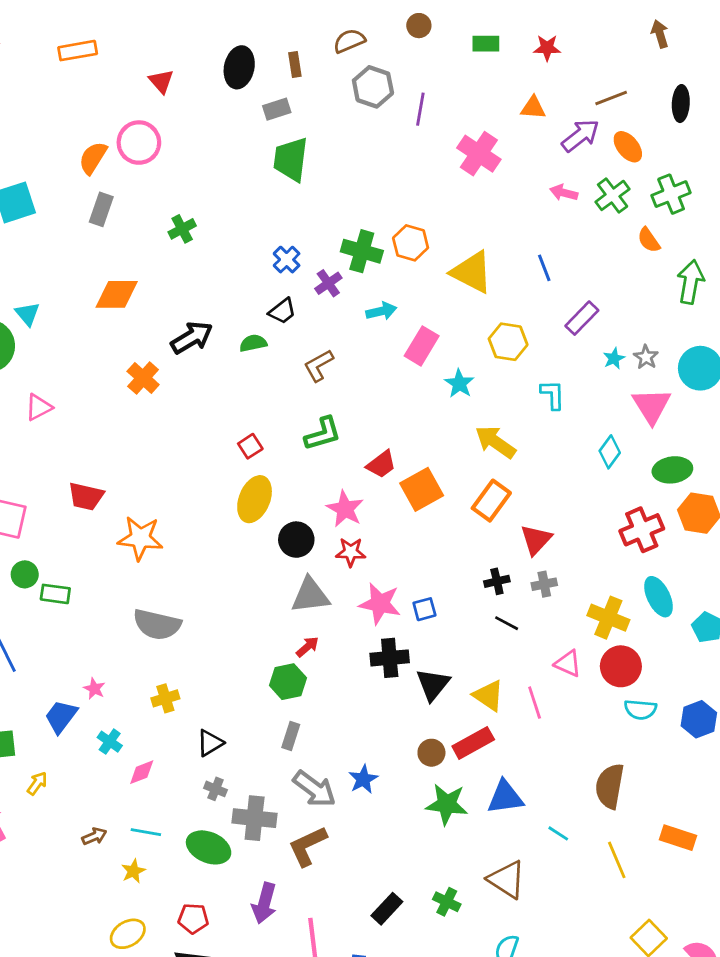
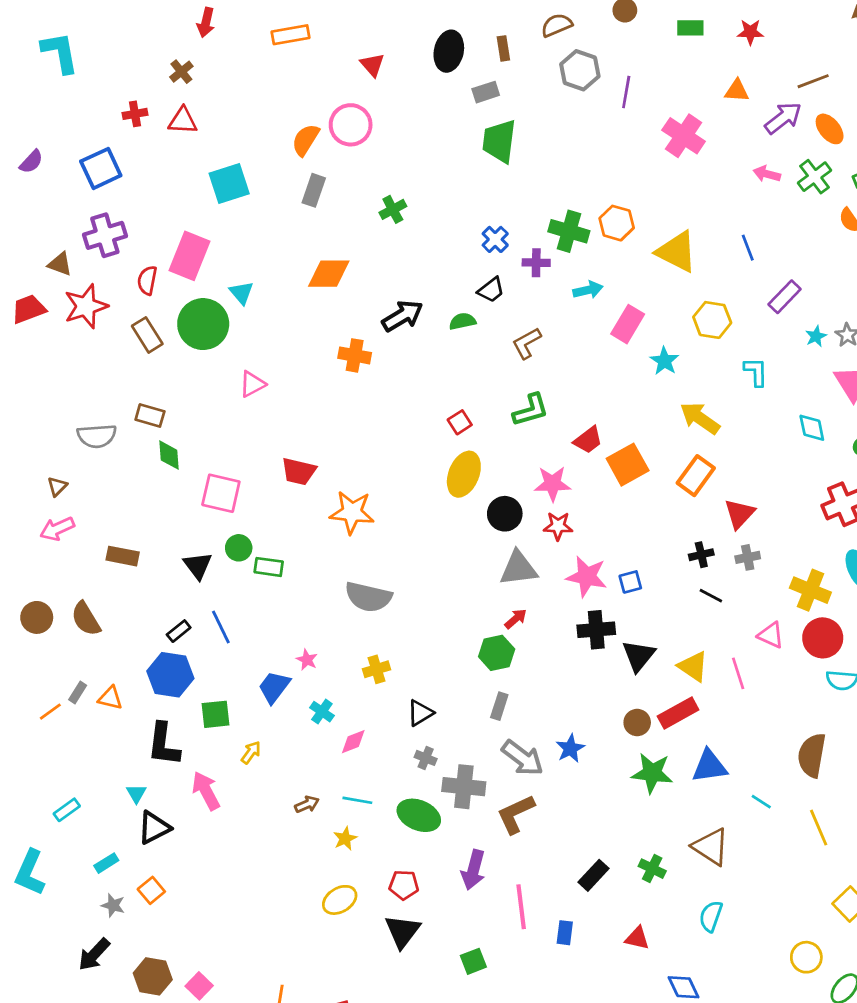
purple cross: (328, 283) -> (536, 263), turned 36
orange cross: (143, 378) -> (355, 355), turned -32
cyan diamond: (610, 452) -> (812, 428), turned -48
pink star: (345, 509) -> (553, 484), turned -30

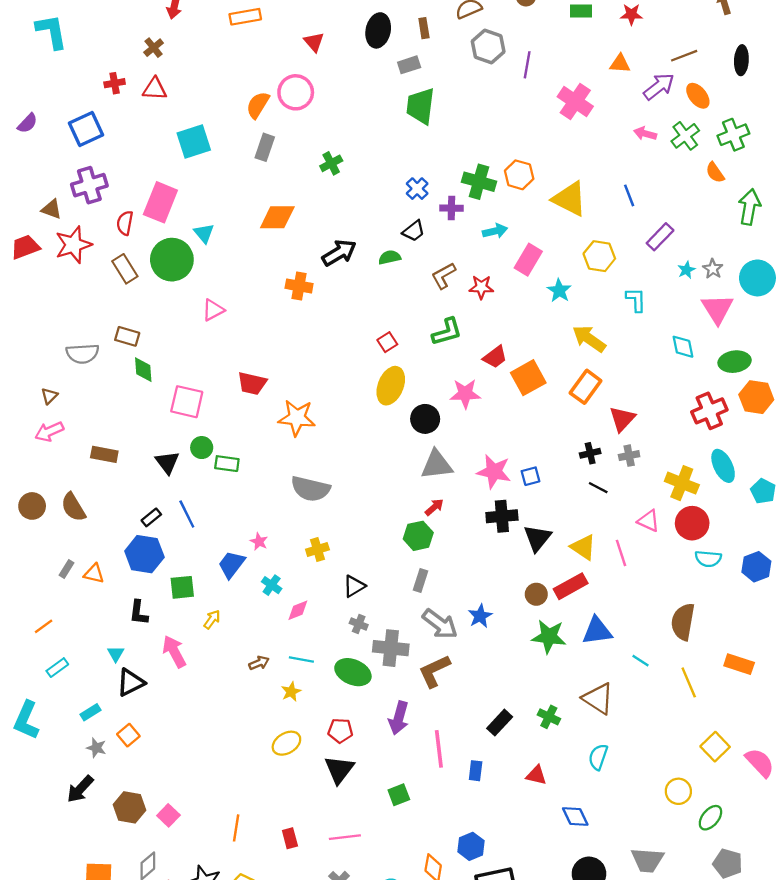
red star: (558, 526) -> (481, 287), moved
orange line: (50, 712) -> (44, 626), moved
black L-shape: (164, 744) -> (139, 613), size x0.7

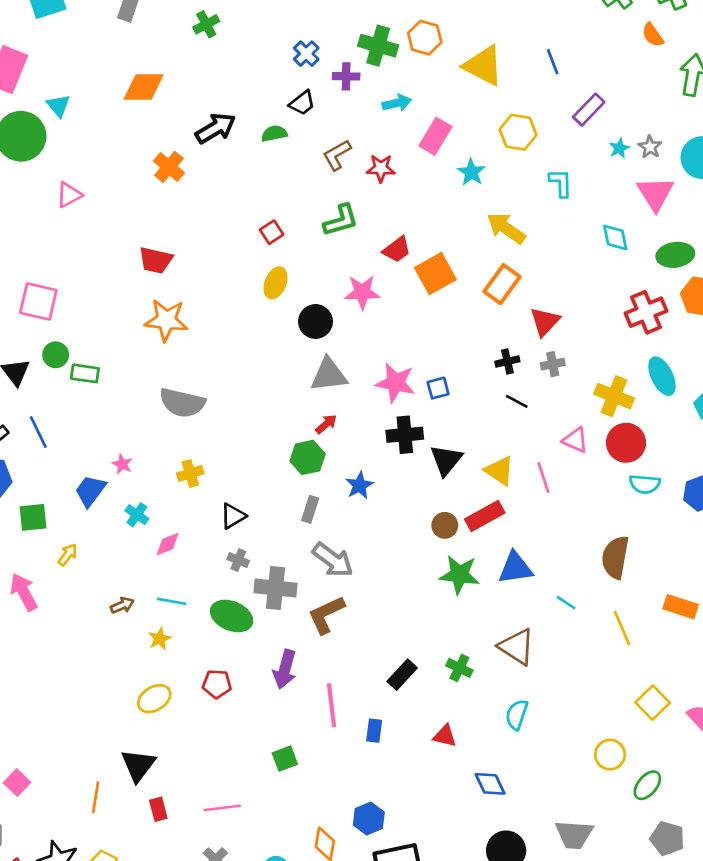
orange cross: (299, 286) -> (169, 167), turned 30
red trapezoid: (252, 383) -> (156, 260), moved
yellow ellipse: (391, 386) -> (276, 283), size x0.7
blue star: (480, 616) -> (359, 485), moved
black triangle: (339, 770) -> (138, 765), moved

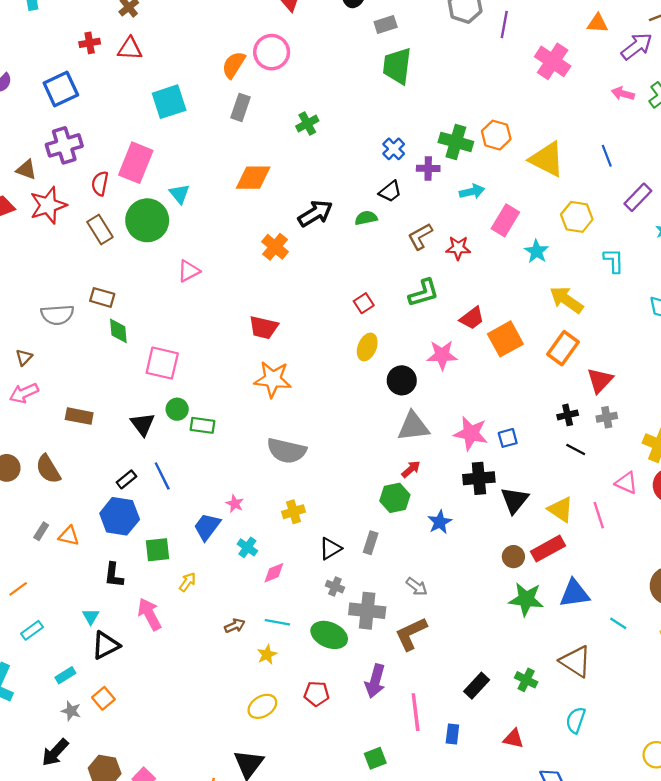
gray rectangle: (310, 509) -> (371, 543), moved
gray arrow: (333, 560) -> (417, 587), size x0.6

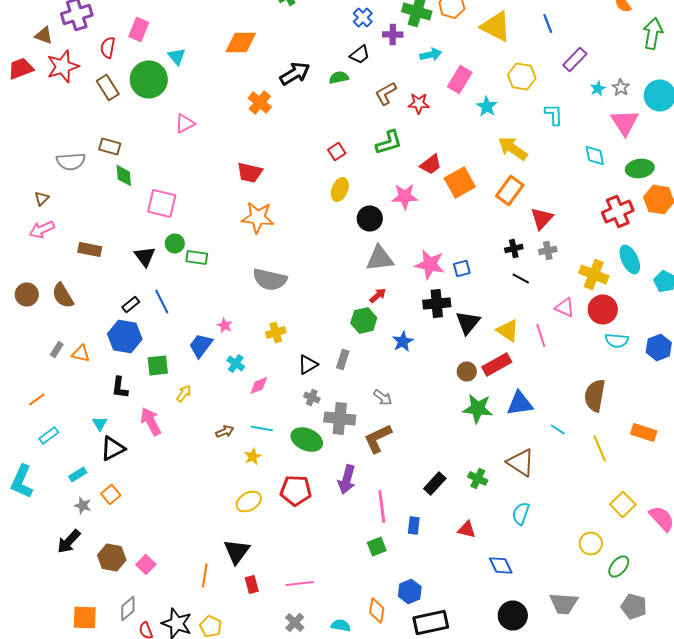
pink rectangle: (136, 163) -> (139, 30), size x0.7
red pentagon: (316, 694) -> (296, 490), size x1.4
green square: (375, 758) -> (377, 546), moved

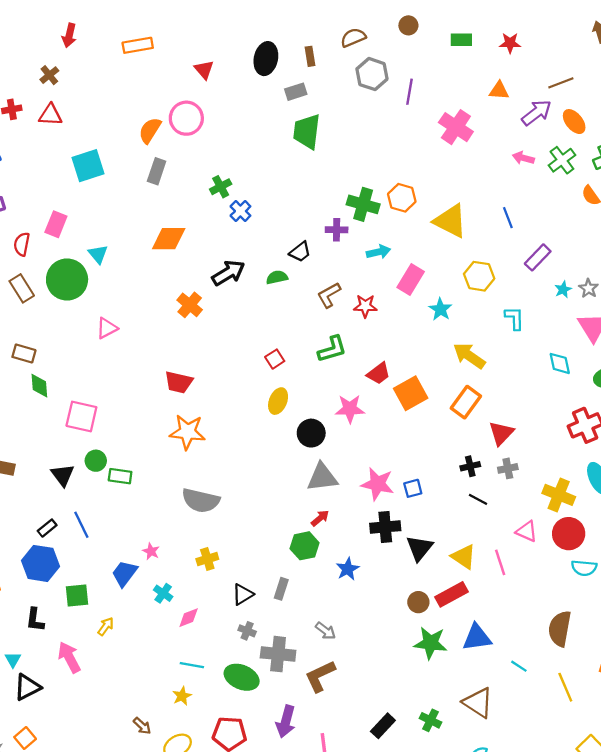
blue cross: (363, 18) -> (240, 211), moved
brown arrow: (225, 432) -> (142, 726), moved, turned 66

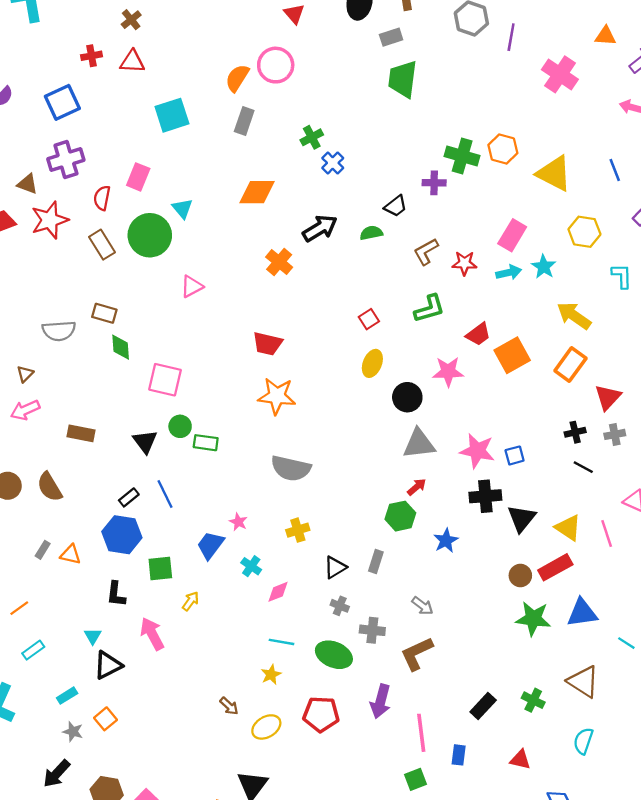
cyan arrow: (379, 252) -> (509, 273), moved
gray cross: (278, 654) -> (372, 630), size x0.7

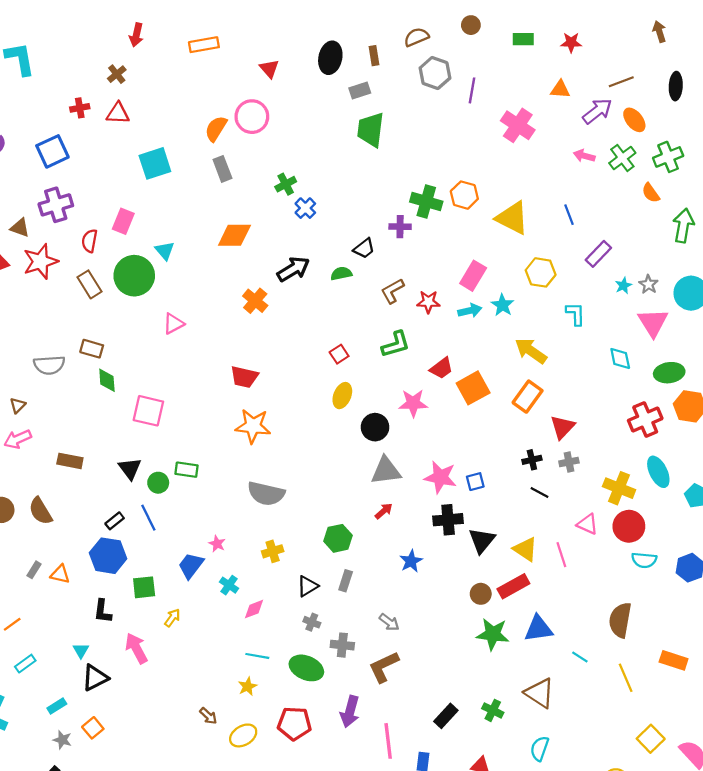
gray rectangle: (244, 121) -> (222, 169), turned -40
green circle: (180, 426) -> (158, 483), moved
green hexagon: (400, 516) -> (338, 538), moved

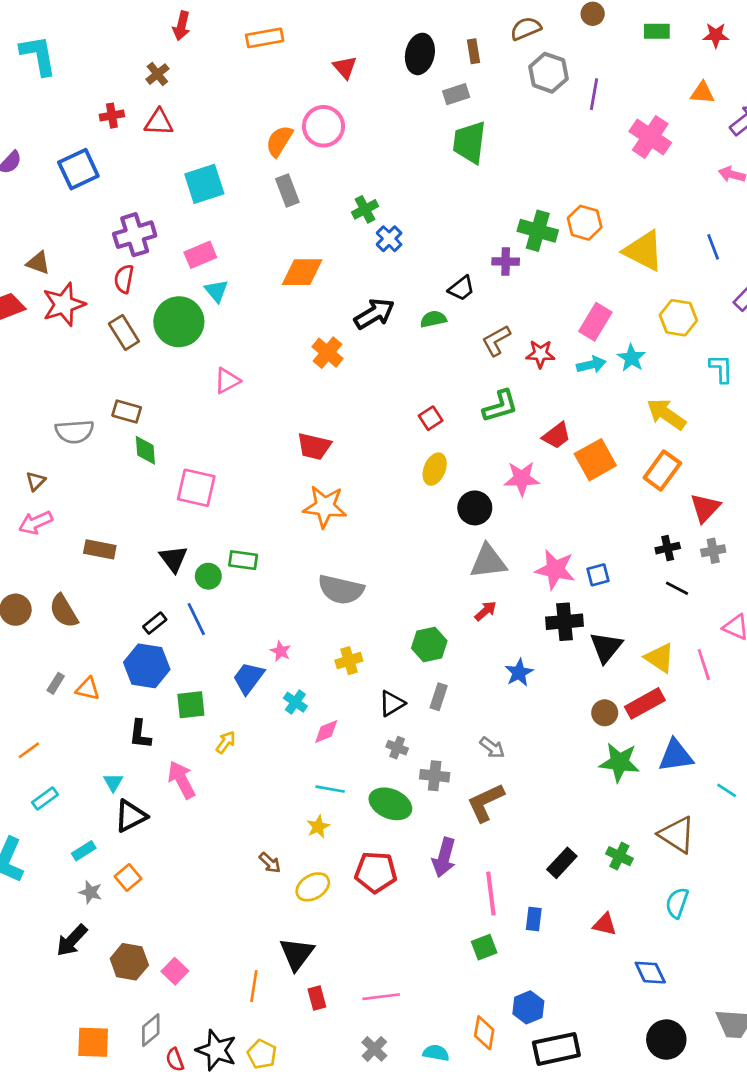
purple cross: (56, 205) -> (135, 235), moved
pink rectangle: (123, 221) -> (200, 255), moved, turned 45

